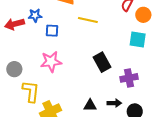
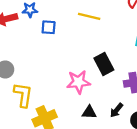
pink star: (51, 62) -> (78, 82), moved
black arrow: (114, 103) -> (116, 110), turned 128

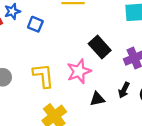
blue square: (49, 27) -> (35, 24), turned 32
yellow L-shape: (23, 95) -> (43, 76), moved

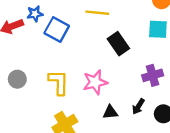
blue square: (35, 24) -> (57, 29), size x1.5
black rectangle: (100, 47) -> (118, 44), moved

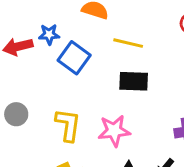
black rectangle: (118, 44) -> (134, 81), moved, turned -60

